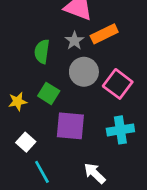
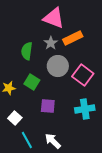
purple square: (70, 126) -> (48, 106), size x0.7
white arrow: (95, 173) -> (53, 141), moved

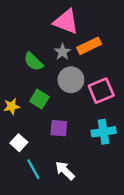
green semicircle: (27, 51) -> (33, 62), turned -54
pink square: (83, 75) -> (101, 91), turned 30

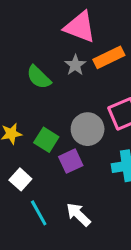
gray circle: (71, 80) -> (88, 129), moved
green square: (39, 99) -> (46, 140), moved
purple square: (59, 128) -> (71, 161), turned -30

